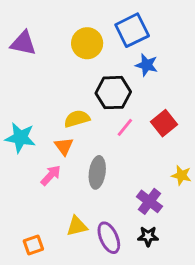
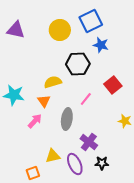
pink line: (125, 127) -> (86, 99), moved
purple cross: (149, 201) -> (89, 142), moved
orange square: (33, 245) -> (33, 173), moved

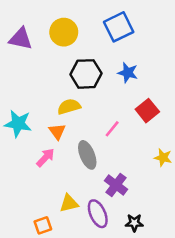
yellow circle: (60, 30) -> (64, 32), moved
blue star: (101, 45) -> (128, 73), moved
black hexagon: (78, 64) -> (86, 74), moved
gray ellipse: (67, 119) -> (87, 155), turned -30
black star: (102, 163) -> (134, 223), moved

